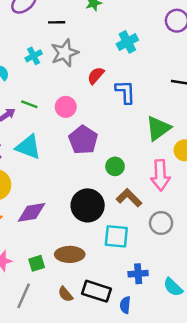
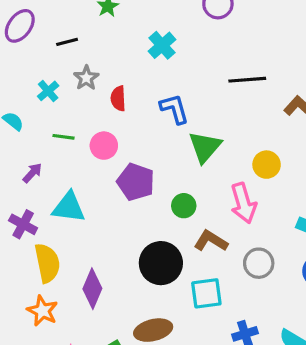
gray star: (65, 53) -> (86, 78), size x0.7
red semicircle: (96, 76) -> (118, 98), moved, turned -30
green line: (29, 104) -> (64, 137), moved
green triangle: (158, 128) -> (205, 147), moved
purple diamond: (31, 212) -> (92, 289), turned -44

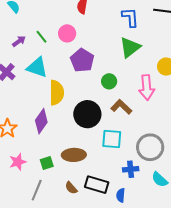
blue L-shape: (174, 109) -> (130, 17), moved
green line: (64, 137) -> (42, 37), moved, turned 32
yellow semicircle: (47, 263) -> (57, 93), moved
gray circle: (259, 263) -> (150, 147), moved, size x1.4

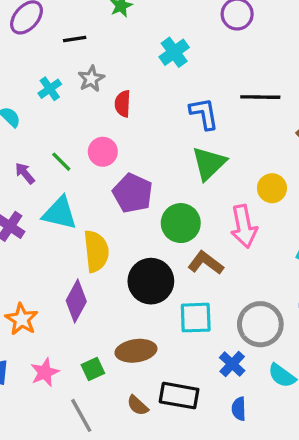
purple arrow: (19, 41) -> (25, 173), turned -88
green circle: (109, 81) -> (181, 223), size x1.5
blue cross: (131, 169) -> (232, 364), turned -35
gray line: (37, 190) -> (81, 415), turned -45
blue semicircle: (121, 195) -> (239, 409), moved

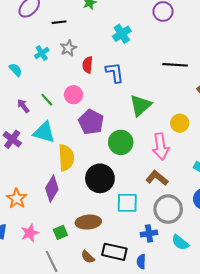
blue L-shape: (204, 114) -> (115, 72), moved
brown L-shape: (206, 263) -> (157, 178), moved
blue cross: (232, 364) -> (149, 233), turned 35
blue semicircle: (239, 409) -> (141, 262), moved

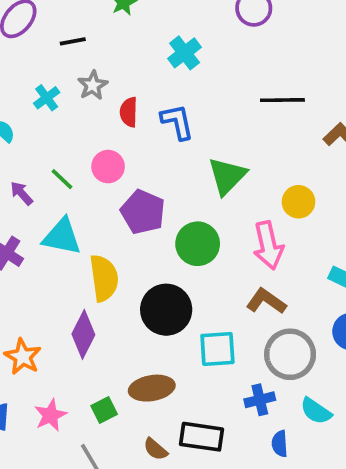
blue semicircle: (141, 262) -> (280, 444), moved

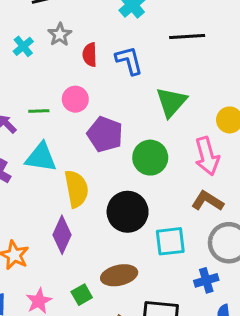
black line: (282, 100) -> (187, 36), moved
green line: (62, 179) -> (39, 111), turned -42

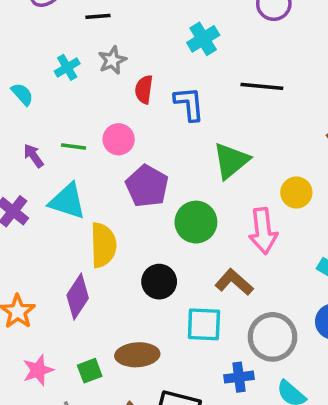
brown L-shape: (208, 201) -> (234, 282), moved
black circle: (128, 212) -> (159, 282), size x0.7

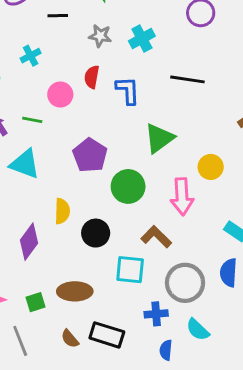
gray star: (112, 60) -> (100, 36), moved, turned 30
pink circle: (119, 139) -> (60, 95), moved
yellow semicircle: (103, 245) -> (62, 211), moved, size x0.7

